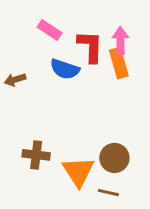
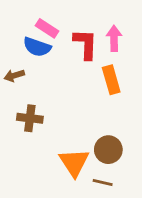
orange rectangle: (119, 63) -> (111, 80), moved
blue semicircle: (65, 69) -> (37, 47), moved
brown cross: (36, 155) -> (30, 118), moved

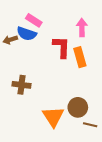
red L-shape: (86, 44) -> (61, 47), moved
brown arrow: (14, 75) -> (10, 40), moved
brown line: (103, 182) -> (90, 125), moved

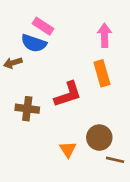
brown arrow: (10, 40) -> (13, 63), moved
red L-shape: (61, 47) -> (68, 94), moved, turned 70
orange triangle: (53, 117) -> (68, 149), size x0.6

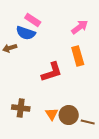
pink arrow: (105, 35) -> (80, 27), turned 54
brown cross: (27, 109) -> (21, 108), moved
brown circle: (99, 138) -> (69, 115), moved

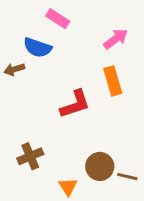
pink rectangle: (33, 20) -> (58, 19), moved
brown cross: (21, 108) -> (30, 156), turned -30
orange triangle: (52, 114) -> (68, 187), moved

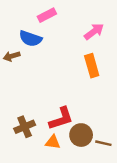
pink rectangle: (58, 19) -> (47, 15), turned -60
red L-shape: (75, 104) -> (61, 119), moved
orange triangle: (68, 187) -> (53, 142), moved, turned -49

